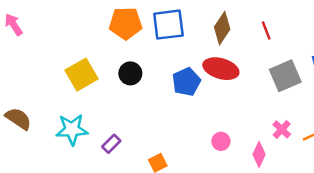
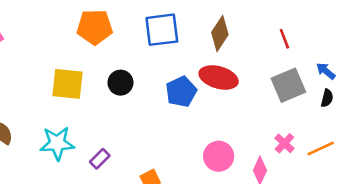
orange pentagon: (126, 23) -> (95, 27), moved
red line: (266, 30) -> (284, 39), moved
yellow square: (81, 75) -> (68, 84), turned 36
pink circle: (221, 141) -> (219, 156), size x1.5

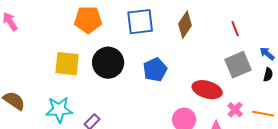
red ellipse: (219, 77) -> (207, 90), moved
black circle: (120, 83) -> (108, 63), size x1.6
orange line: (321, 148) -> (263, 114), turned 35

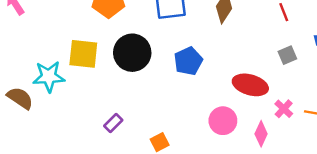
gray square: (238, 65) -> (287, 55), size x0.6
cyan star: (59, 110) -> (49, 77), moved

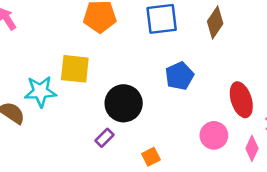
black circle: (132, 53) -> (124, 103), moved
red ellipse: (250, 85) -> (241, 100), turned 56

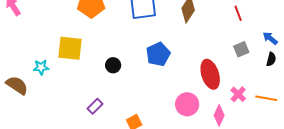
cyan star: (40, 91) -> (41, 67), size x0.6
black circle: (124, 103) -> (113, 65), moved, size x0.5

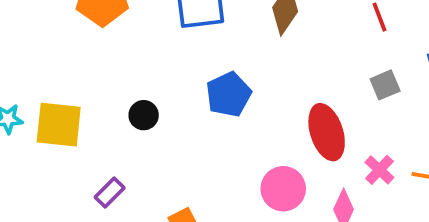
yellow square: (70, 48) -> (59, 125), moved

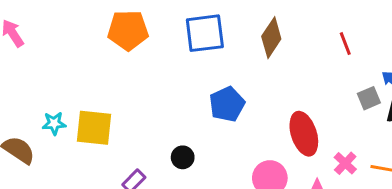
gray square: (385, 85) -> (369, 98), moved
black circle: (144, 115) -> (183, 157), moved

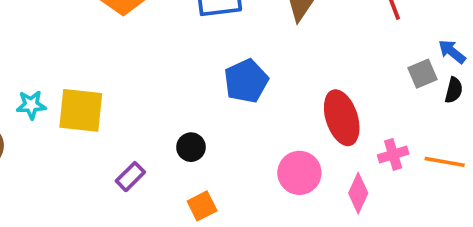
pink cross: (345, 163) -> (393, 154), turned 30

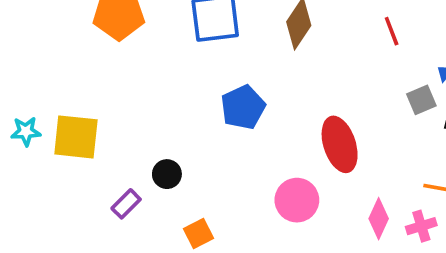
black circle: (191, 147) -> (167, 174), moved
pink cross: (393, 154) -> (421, 226), moved
pink diamond: (358, 193) -> (379, 219), moved

